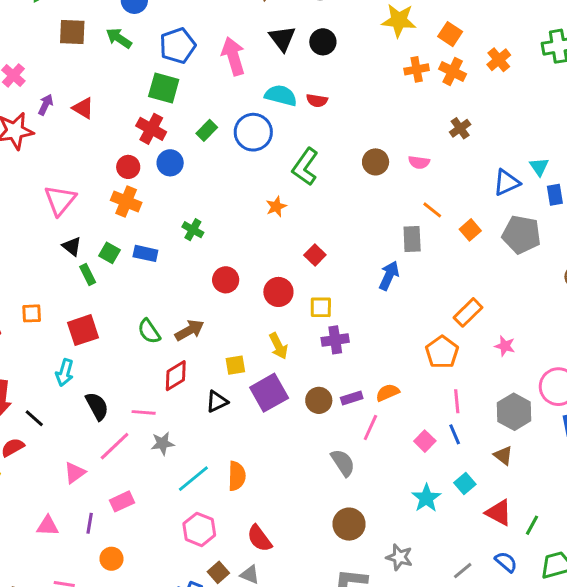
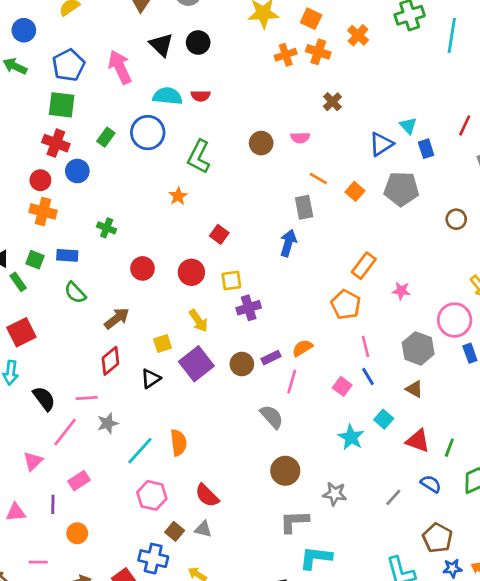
green semicircle: (149, 331) -> (75, 293), moved

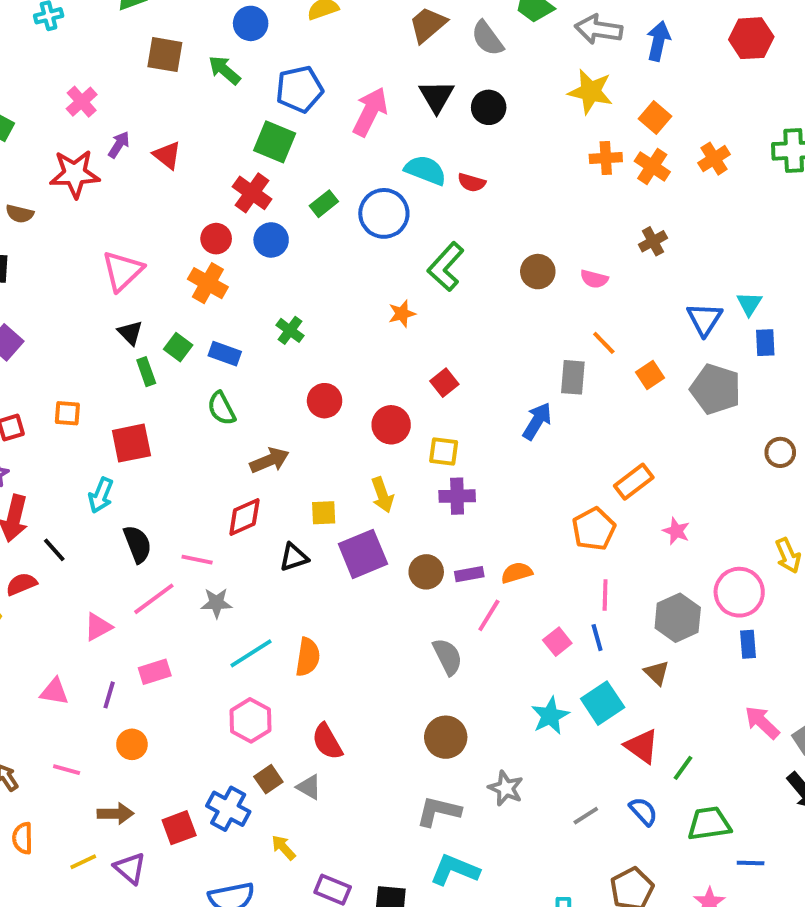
pink arrow: (120, 67) -> (370, 112), turned 36
blue triangle: (381, 144) -> (704, 319), turned -40
cyan square: (384, 419) -> (603, 703), size x1.5

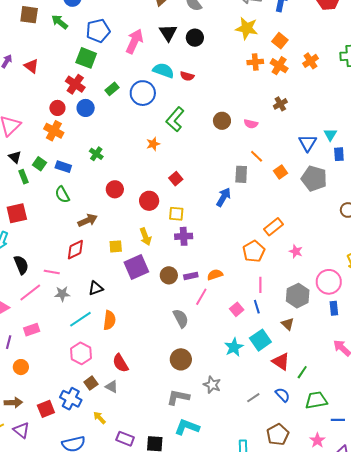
black triangle: (294, 557) -> (96, 288), moved

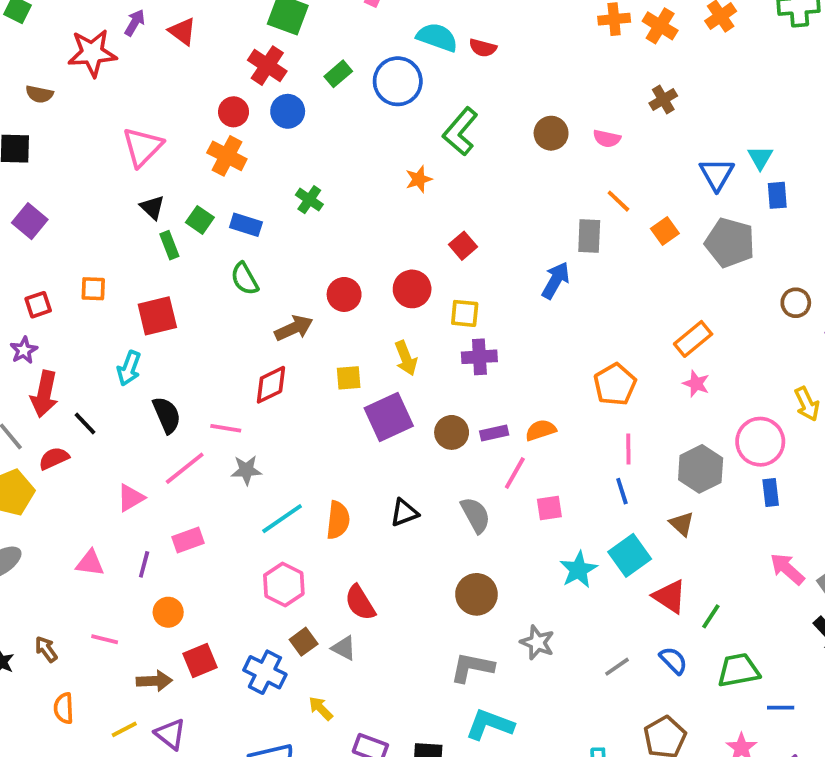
red circle: (115, 189) -> (344, 294), moved
orange rectangle: (274, 227) -> (693, 339), moved
black triangle: (96, 288) -> (404, 513), moved
pink square: (237, 309) -> (549, 508), moved, turned 32
red square: (46, 409) -> (200, 661), moved

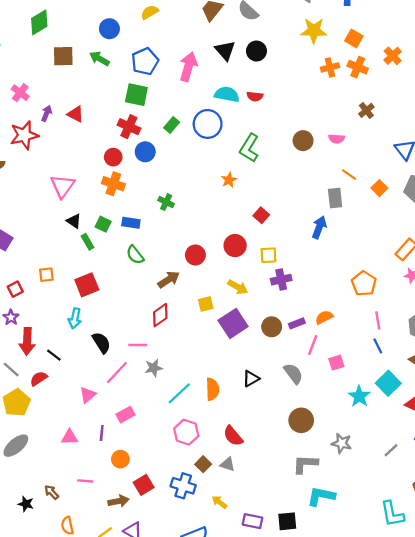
yellow arrow: (406, 358) -> (238, 287), turned -30

